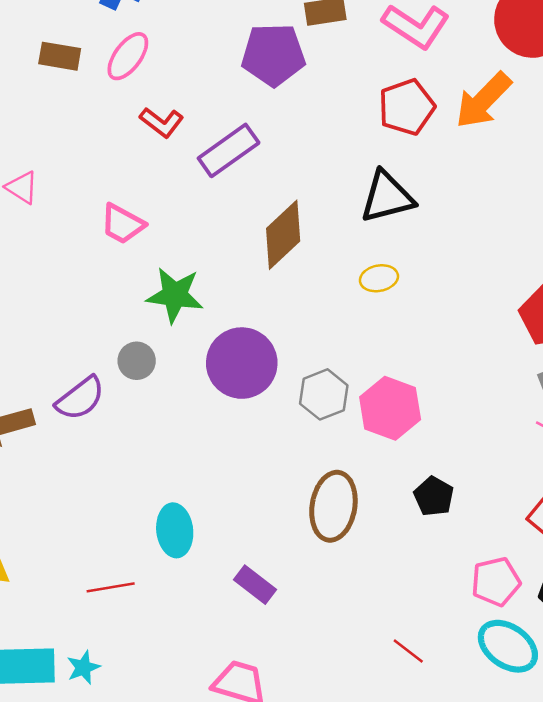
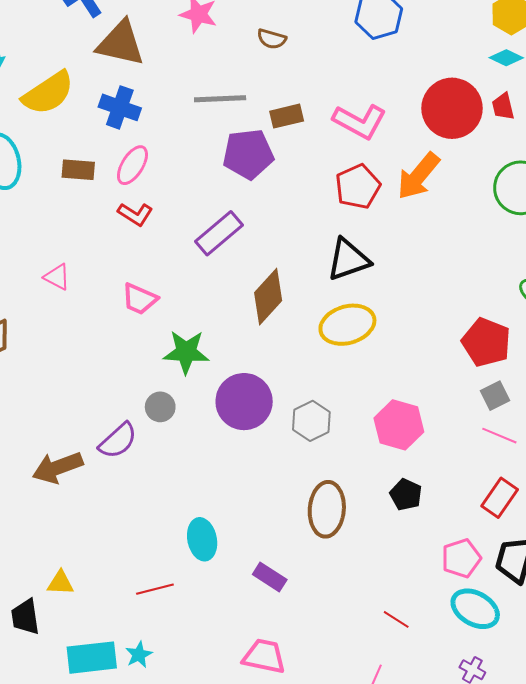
red L-shape: (162, 122) -> (135, 214), moved
yellow ellipse: (379, 278) -> (347, 325), size x1.8
pink hexagon: (390, 408) -> (399, 425), moved

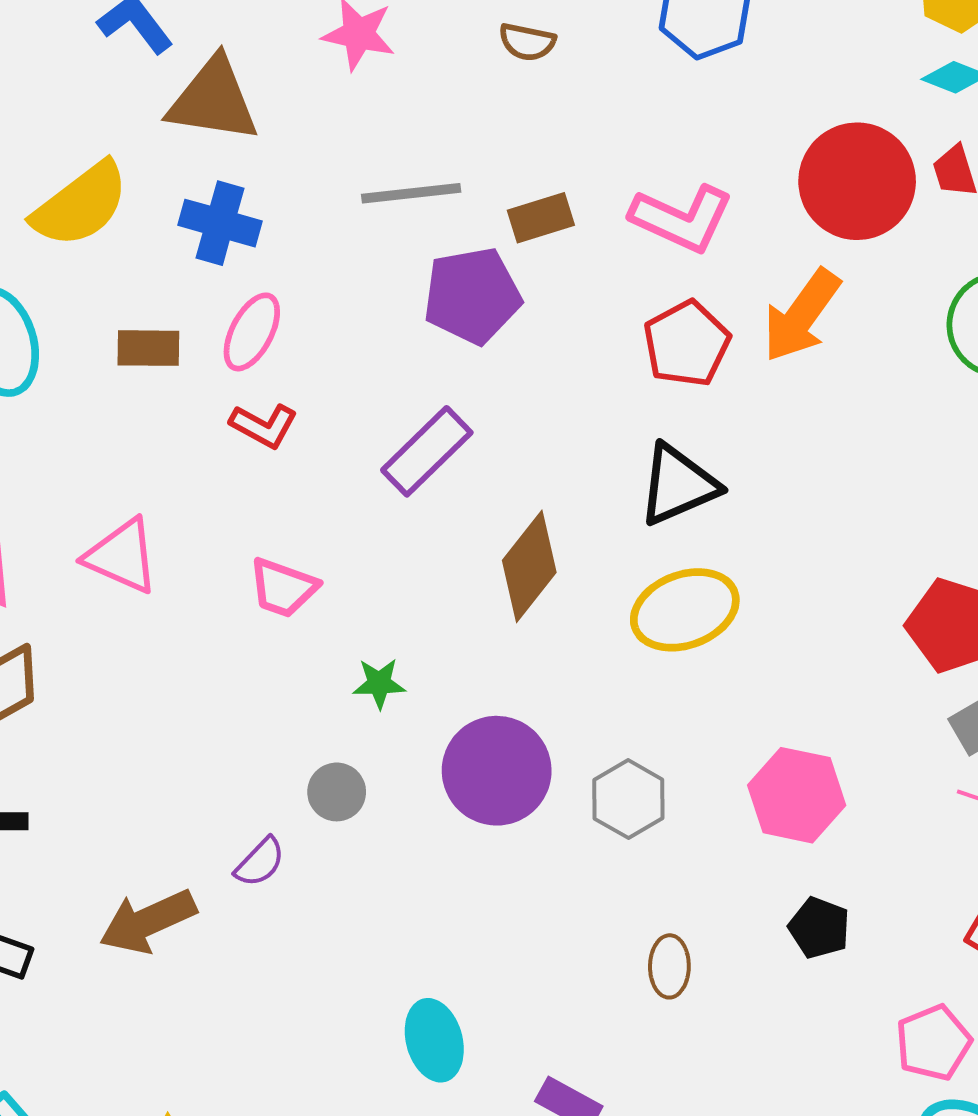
brown semicircle: (272, 39) -> (527, 42), moved
pink triangle: (57, 277) -> (122, 556), size x1.5
green star: (186, 352) -> (379, 683), size x0.6
purple semicircle: (118, 441) -> (260, 862), size x0.7
brown ellipse: (327, 509) -> (669, 966), size x0.6

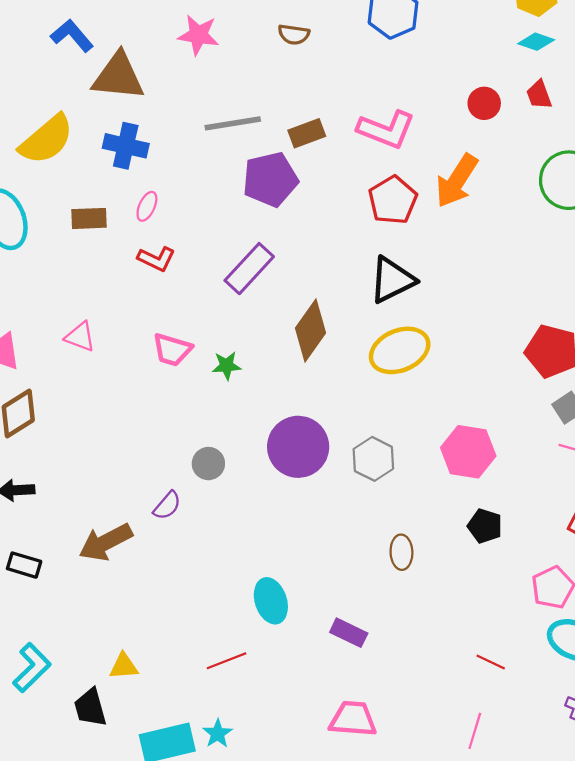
red circle: (857, 181) -> (484, 103), size x0.5
pink ellipse: (252, 332) -> (147, 206), size x0.7
pink triangle: (122, 556) -> (80, 337), size x0.7
green star: (379, 683) -> (227, 366), moved

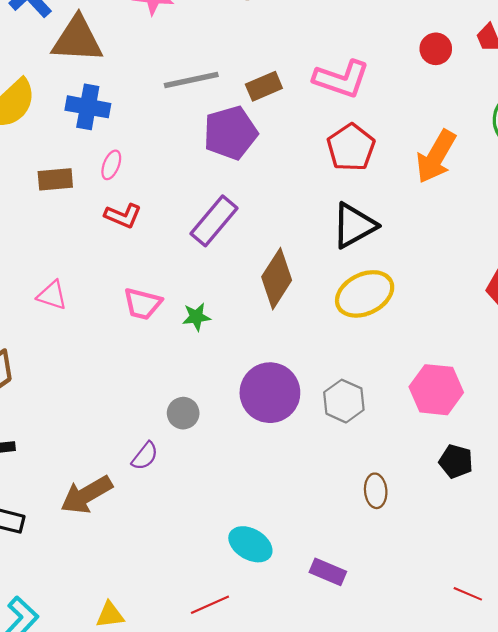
orange arrow: (457, 181) -> (436, 157), moved
cyan ellipse: (271, 601) -> (250, 544), turned -39

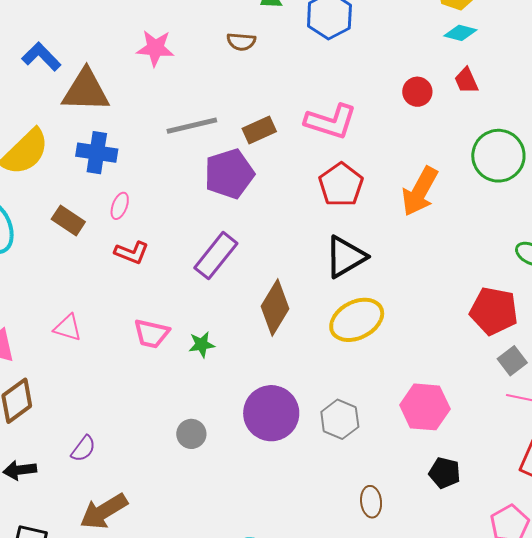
brown rectangle: (55, 179) -> (68, 220), turned 40
purple semicircle: (145, 456) -> (83, 449), moved

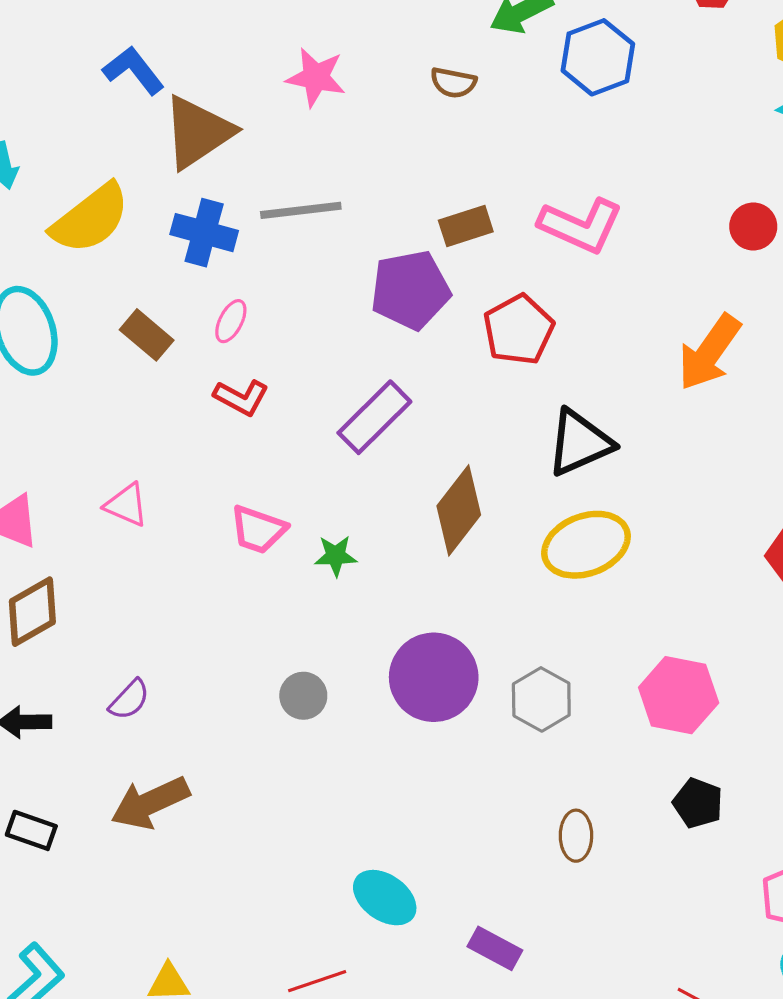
brown triangle: (86, 91) -> (198, 132), turned -42
red circle: (417, 92) -> (753, 226), moved
gray line: (192, 126) -> (301, 210), moved
red pentagon: (341, 185) -> (519, 330), moved

